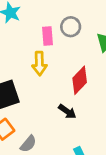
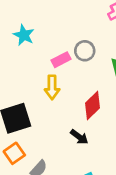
pink rectangle: (48, 36) -> (61, 60), turned 66

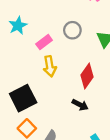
cyan star: (24, 35) -> (18, 26), turned 30
pink rectangle: (61, 60) -> (44, 42), moved

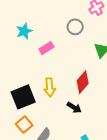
gray circle: (72, 30) -> (75, 27), moved
yellow arrow: (50, 66) -> (50, 87), moved

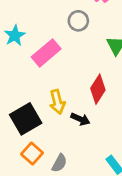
pink rectangle: (46, 48) -> (46, 53), size x1.5
black arrow: (74, 108) -> (80, 119), moved

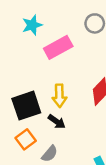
black arrow: (80, 119) -> (57, 122), moved

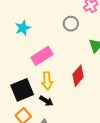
pink rectangle: (58, 47) -> (42, 56), moved

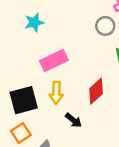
gray circle: (71, 24) -> (105, 26), moved
black arrow: (46, 101) -> (73, 120), moved

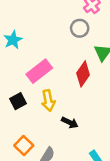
red diamond: (96, 91) -> (83, 74), moved
black square: (24, 100) -> (18, 101), moved, size x0.6

